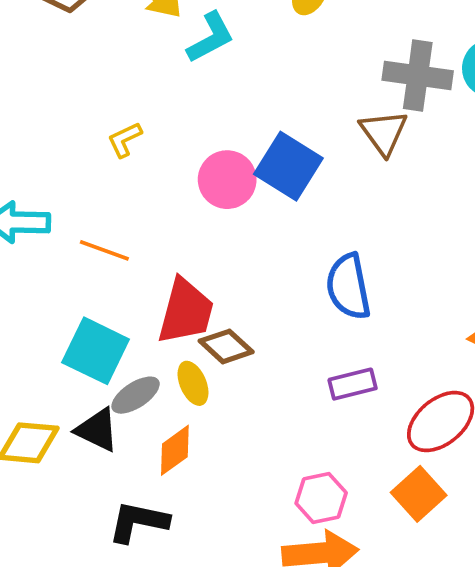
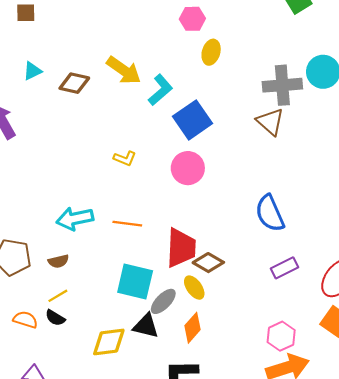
yellow L-shape: (125, 140) -> (125, 158), turned -120
blue square: (288, 166) -> (193, 120), moved, turned 36

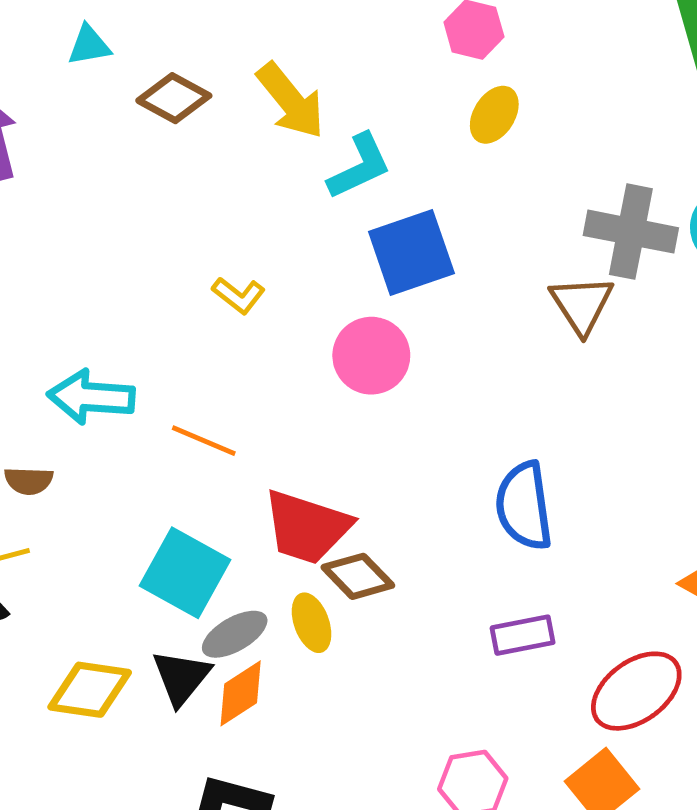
red trapezoid: (181, 248) -> (307, 527), turned 90
black triangle: (146, 326) -> (181, 677), turned 40
orange diamond: (192, 328) -> (241, 693), moved

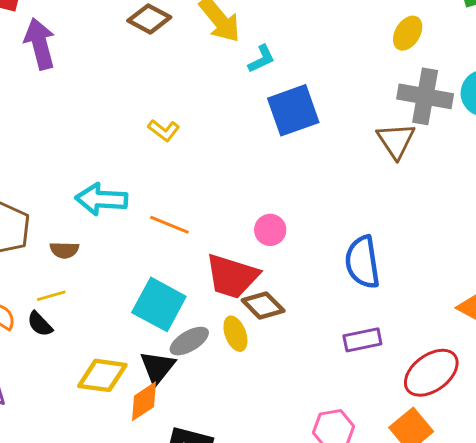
yellow ellipse: (494, 115) -> (408, 33), moved
cyan L-shape: (359, 166) -> (261, 59), size x0.7
yellow L-shape: (239, 295) -> (164, 130), moved
pink circle: (371, 356) -> (270, 230), moved, size x0.7
orange diamond: (241, 693) -> (144, 401), moved

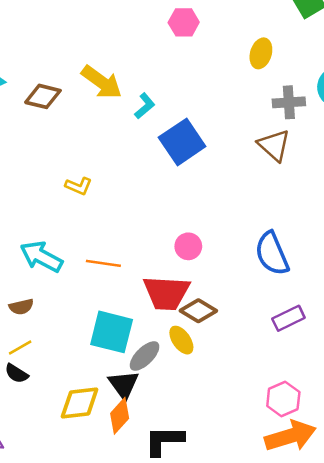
gray cross: (425, 96) -> (289, 102), size x0.7
cyan arrow: (101, 199) -> (41, 257), turned 39

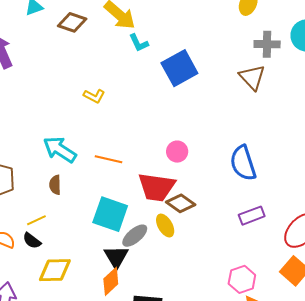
cyan L-shape: (145, 106) -> (139, 43), moved, turned 100
brown semicircle: (21, 307) -> (55, 185), moved, turned 96
yellow diamond: (80, 403) -> (55, 270), moved

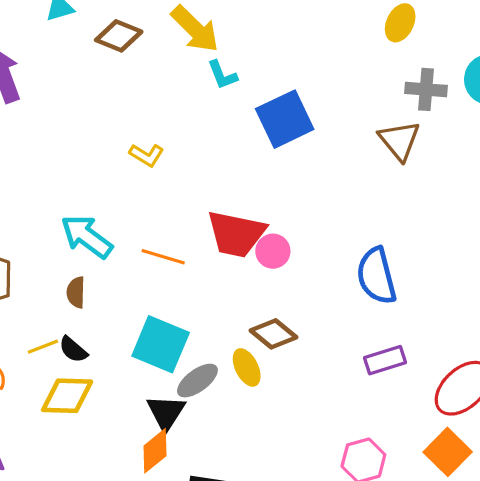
red trapezoid: (156, 187) -> (236, 234), moved
black semicircle: (32, 241) -> (73, 350), moved
yellow diamond: (55, 270) -> (67, 396), moved

